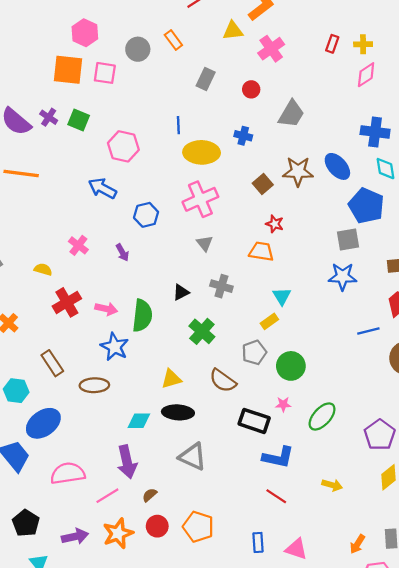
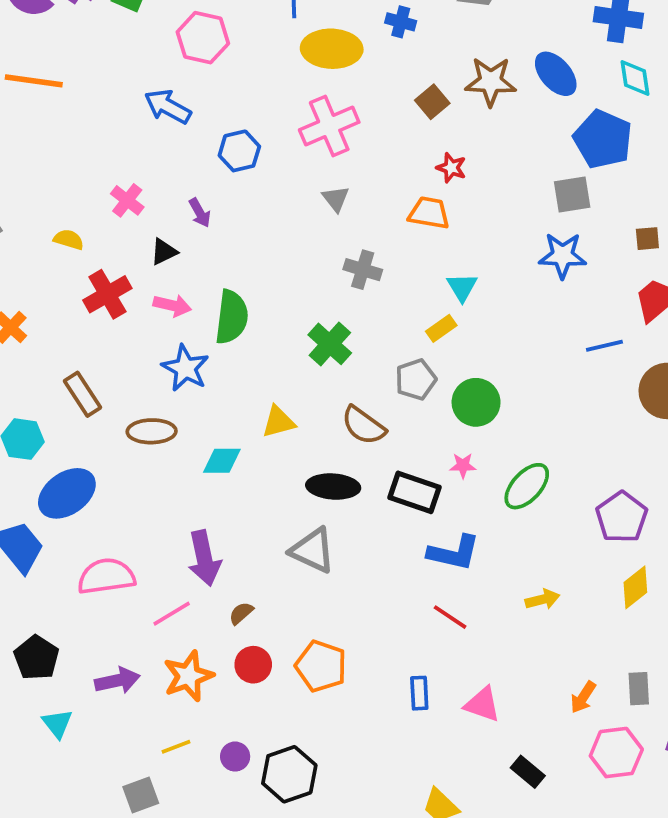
black triangle: (181, 292) -> (164, 252), moved
black ellipse: (178, 412) -> (333, 487), moved
cyan diamond: (139, 421) -> (222, 461), moved
yellow arrow: (332, 485) -> (542, 599), turned -30

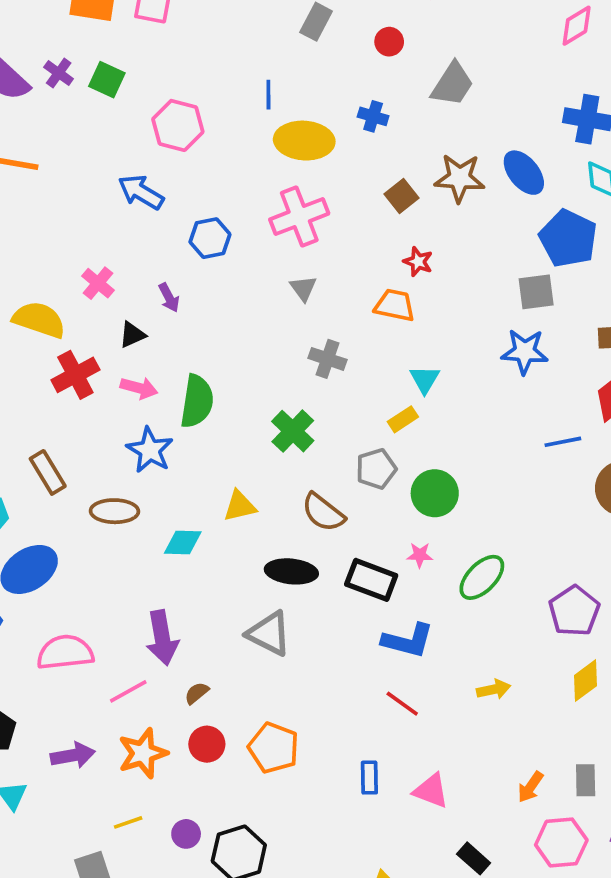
yellow semicircle: (69, 239) -> (39, 320), size x1.8

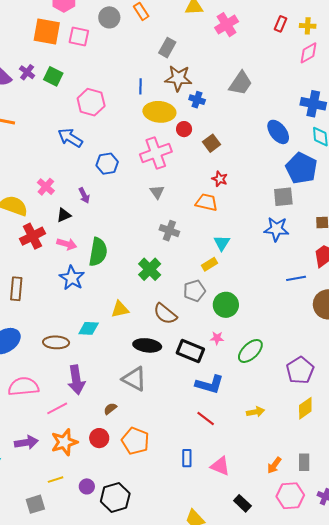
red circle: (389, 42) -> (184, 129), moved
brown star: (460, 178) -> (178, 78), moved
brown rectangle: (48, 472) -> (16, 289), turned 35
brown ellipse: (114, 511) -> (56, 342), moved
brown semicircle: (197, 693) -> (110, 409), moved

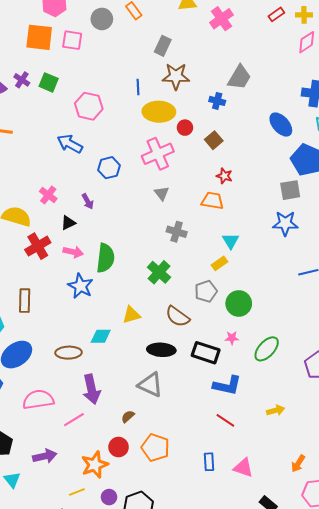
red rectangle: (281, 24) -> (276, 14), turned 35
blue cross: (197, 100) -> (217, 101), moved
orange star: (64, 442) -> (95, 465), moved

